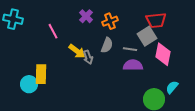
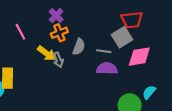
orange cross: (110, 21) -> (59, 33), moved
pink diamond: (163, 54) -> (139, 57), turned 70

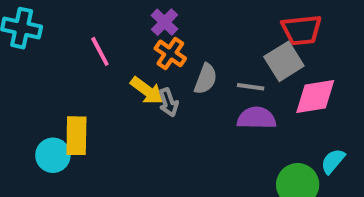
orange cross: (59, 33) -> (170, 53), turned -35

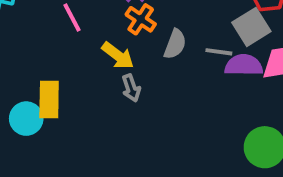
gray arrow: (168, 102) -> (131, 88), moved
purple semicircle: (257, 118) -> (244, 65), moved

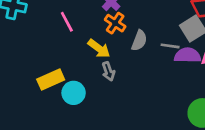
yellow rectangle: (49, 99) -> (51, 79), turned 65
cyan circle: (26, 119) -> (74, 93), moved

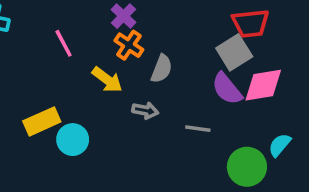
gray line: (170, 46) -> (198, 129), moved
purple semicircle: (188, 55) -> (227, 89), turned -130
gray arrow: (108, 71) -> (145, 110), moved, turned -60

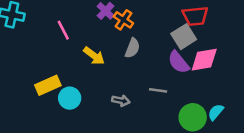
orange cross: (129, 45) -> (123, 20), moved
gray arrow: (145, 110) -> (121, 101), moved
cyan semicircle: (280, 145) -> (216, 112), moved

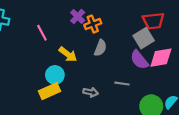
orange cross: (123, 20) -> (93, 24), turned 35
yellow rectangle: (48, 85) -> (49, 91), moved
cyan circle: (70, 98) -> (55, 75), moved

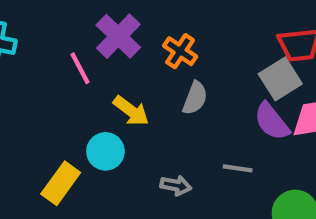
purple cross: (78, 16) -> (118, 36), moved, size x1.5
orange cross: (93, 24) -> (180, 51), turned -35
yellow rectangle: (49, 91) -> (61, 183), moved, turned -30

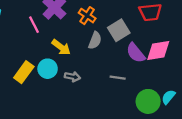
gray square: (280, 79) -> (119, 30), moved
yellow rectangle: (61, 183) -> (24, 72), moved
gray arrow: (176, 185) -> (72, 77), moved

